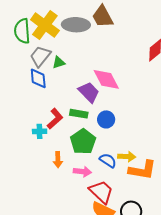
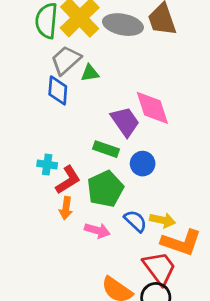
red L-shape: (55, 119) -> (68, 180), moved
red trapezoid: (101, 192) -> (159, 268), moved

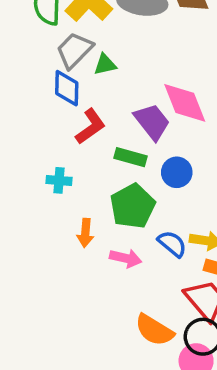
red L-shape: (68, 180) -> (90, 126), moved

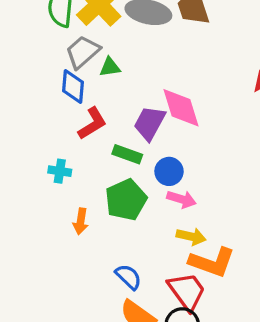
purple trapezoid: (152, 122) -> (150, 123), turned -117
blue semicircle: (172, 244) -> (128, 277), moved
pink arrow: (126, 258) -> (181, 199), moved

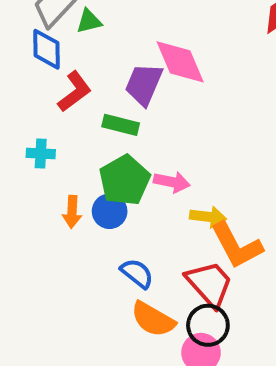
blue circle: (169, 171) -> (110, 211), moved
pink arrow: (181, 199) -> (172, 182), moved
orange L-shape: (212, 262) -> (237, 245), turned 48

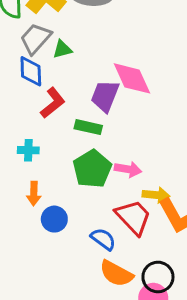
blue circle: (110, 211) -> (54, 219), moved
orange arrow: (72, 212) -> (34, 193), moved
red trapezoid: (209, 284) -> (133, 217), moved

